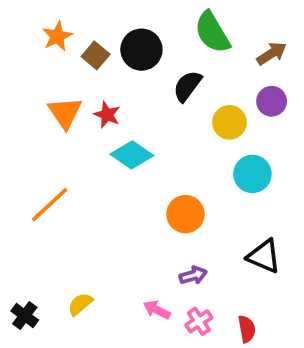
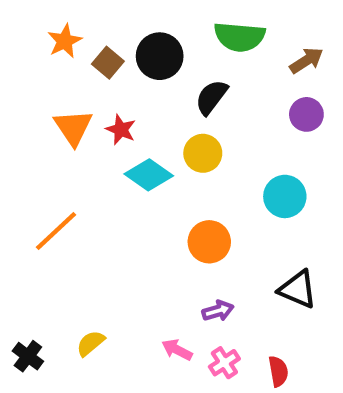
green semicircle: (212, 32) -> (240, 37), turned -54
yellow circle: (229, 122) -> (203, 153), moved

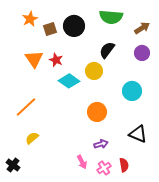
brown square: (108, 63) -> (50, 29), turned 32
black semicircle: (211, 97) -> (107, 50), moved
yellow semicircle: (91, 343) -> (32, 138), moved
pink arrow: (177, 350) -> (82, 162), turned -144
red semicircle: (278, 371) -> (124, 165), moved

